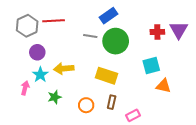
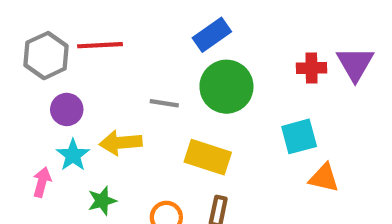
gray line: (90, 36) -> (164, 103), moved

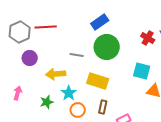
red cross: (312, 68) -> (148, 38), turned 32
cyan square: (299, 136) -> (142, 71), turned 30
cyan star: (73, 155) -> (69, 93), moved

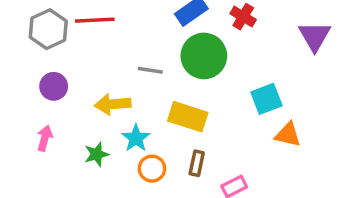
red cross: (148, 38) -> (243, 17), moved
purple circle: (30, 58) -> (54, 86), moved
cyan square: (142, 71) -> (266, 99), turned -36

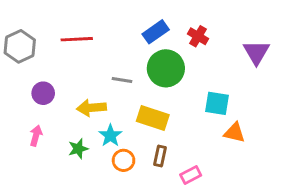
gray hexagon: (48, 29) -> (20, 46), moved
cyan square: (266, 99) -> (217, 103), turned 30

